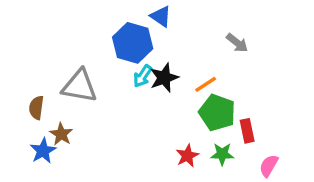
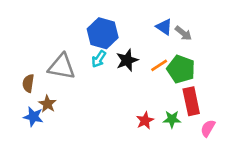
blue triangle: (161, 16) -> (164, 27), moved
cyan arrow: (143, 76) -> (99, 59), moved
green pentagon: (217, 113) -> (181, 69), moved
red rectangle: (247, 131) -> (191, 101), size x1.5
blue star: (43, 151) -> (33, 117), turned -30

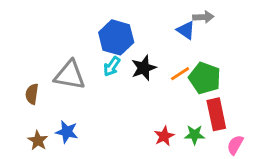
gray arrow: (183, 33) -> (203, 17), moved, turned -42
brown star: (47, 104) -> (38, 140), moved
blue star: (33, 117) -> (67, 132), moved

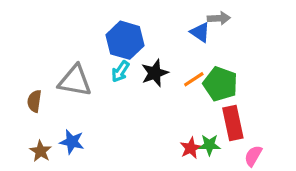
red star: (164, 136) -> (191, 148), moved

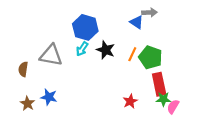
black star: (155, 73) -> (106, 50), turned -30
orange line: (194, 79) -> (132, 54), turned -32
green star: (209, 145) -> (163, 99), moved

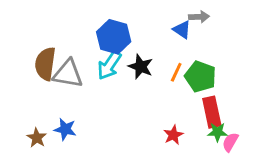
cyan arrow: (82, 49) -> (109, 65), size x1.5
brown semicircle: (23, 69) -> (45, 64), moved, size x1.6

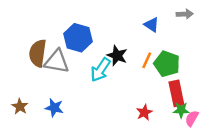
gray arrow: (199, 17) -> (185, 14), moved
blue hexagon: (114, 37) -> (78, 38), moved
cyan arrow: (109, 65) -> (100, 70), moved
brown star: (37, 138) -> (20, 106), moved

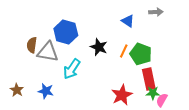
brown semicircle: (38, 53) -> (32, 45), size x0.7
cyan arrow: (100, 70) -> (72, 69), moved
red star: (144, 112) -> (122, 95), size x1.5

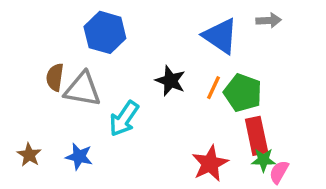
blue triangle: (128, 21) -> (220, 36), size x1.6
blue hexagon: (66, 32) -> (105, 32), moved

